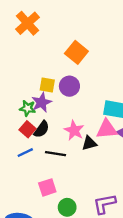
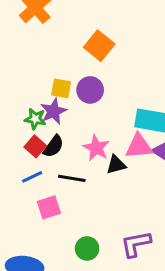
pink square: (47, 187) -> (49, 207), moved

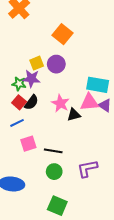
yellow square: (61, 88) -> (37, 63), turned -32
purple star: (54, 111) -> (31, 79), turned 30
black line: (72, 178) -> (53, 151), moved

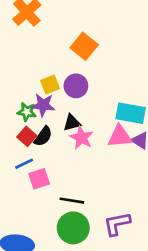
black triangle: (74, 115) -> (72, 123), moved
pink square: (28, 144) -> (39, 179), moved
green circle: (54, 172) -> (73, 228), size x1.5

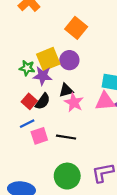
yellow square: (50, 85) -> (48, 59), size x1.5
green star: (27, 112) -> (27, 68), moved
black line: (72, 201) -> (66, 137), moved

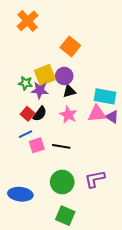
black triangle: (66, 90) -> (69, 91), moved

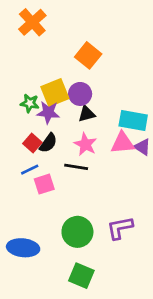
black line: (61, 146) -> (76, 167), moved

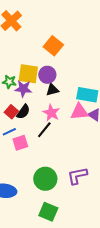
yellow square: (55, 93) -> (28, 74), turned 30
black line: (76, 167) -> (44, 130), turned -60

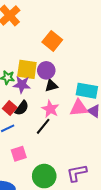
pink square: (20, 143) -> (19, 154), moved

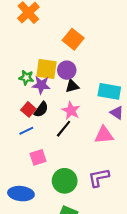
pink triangle: (79, 108) -> (104, 135), moved

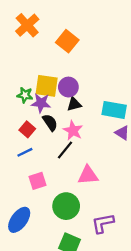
orange square: (73, 39) -> (67, 41), moved
black semicircle: (41, 109) -> (50, 123), moved, turned -70
pink triangle: (104, 135) -> (88, 175), moved
purple L-shape: (99, 178) -> (103, 223), moved
blue ellipse: (21, 194) -> (19, 220), turned -60

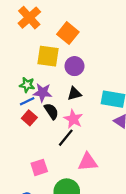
yellow square: (47, 86) -> (48, 56), moved
purple circle: (68, 87) -> (74, 66), moved
blue line: (25, 152) -> (27, 101), moved

